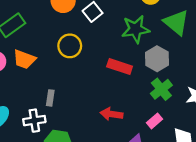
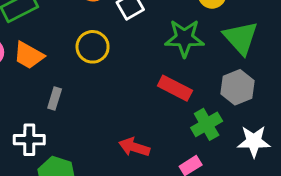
gray hexagon: (157, 59) -> (237, 87), moved
red rectangle: (120, 66) -> (175, 88), moved
gray rectangle: (50, 98) -> (55, 98), moved

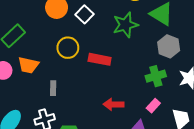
red rectangle: (175, 88) -> (100, 59), moved
green cross: (207, 124) -> (156, 76), turned 30

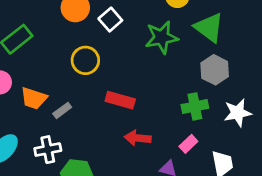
red rectangle: (100, 59) -> (120, 100), moved
orange trapezoid: (28, 65) -> (34, 98), moved
gray rectangle: (53, 88) -> (62, 110), turned 48

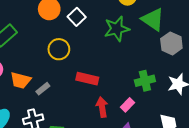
gray hexagon: (215, 70) -> (171, 43), moved
red arrow: (138, 138) -> (102, 107), turned 78
pink rectangle: (188, 144) -> (128, 105), moved

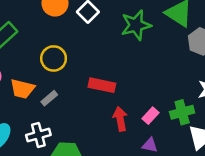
yellow circle: (59, 49) -> (54, 58), moved
green cross: (145, 81) -> (182, 112), moved

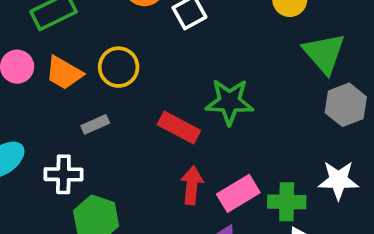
green star: (136, 25) -> (229, 102), moved
orange trapezoid: (22, 89) -> (64, 73), moved
pink rectangle: (150, 116) -> (238, 193), size x1.5

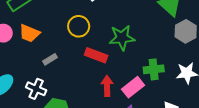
yellow circle: (119, 67) -> (79, 26), moved
white cross: (63, 174) -> (36, 89), turned 30
green cross: (287, 202) -> (154, 69), moved

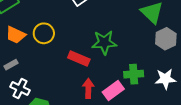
yellow circle: (79, 26) -> (44, 33), moved
gray rectangle: (50, 59) -> (11, 65), moved

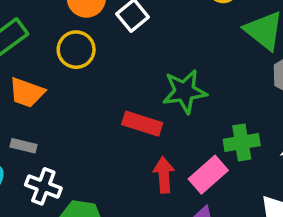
yellow circle: (44, 33) -> (76, 50), moved
gray rectangle: (11, 65) -> (24, 146), turned 48

